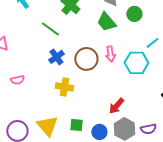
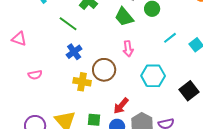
brown circle: (86, 59) -> (104, 70), moved
cyan hexagon: (136, 63) -> (153, 76), moved
red arrow: (116, 106) -> (121, 106), moved

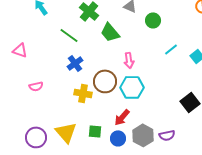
green trapezoid: (124, 17) -> (110, 32), moved
cyan hexagon: (153, 76) -> (132, 87), moved

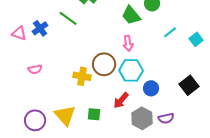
green trapezoid: (110, 32) -> (131, 15), moved
blue cross: (75, 63) -> (40, 28), moved
blue circle: (118, 138) -> (151, 88), moved

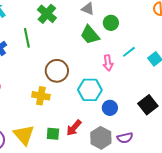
green line: (68, 18) -> (27, 38), turned 42
pink arrow: (128, 43) -> (108, 63), moved
brown circle: (104, 64) -> (57, 71), moved
red arrow: (121, 100) -> (74, 128), moved

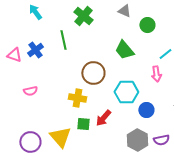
green trapezoid: (90, 35) -> (124, 50), moved
pink arrow: (108, 63) -> (156, 74), moved
red arrow: (74, 128) -> (103, 118), moved
green square: (53, 134) -> (83, 124), moved

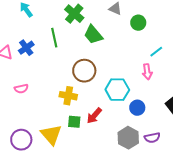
green trapezoid: (124, 50) -> (93, 35), moved

